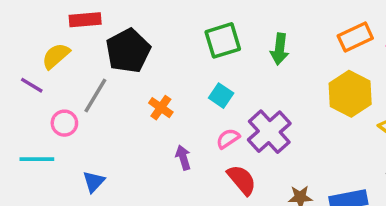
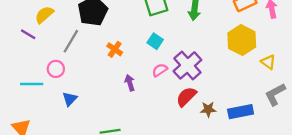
pink circle: (64, 123) -> (56, 69), moved
red semicircle: (242, 180) -> (186, 97), moved, turned -95

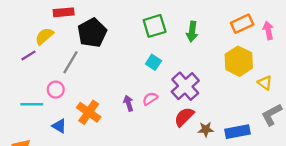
purple line: (28, 34) -> (28, 55), turned -63
orange cross: (115, 49) -> (89, 112), moved, size x1.5
pink semicircle: (160, 70) -> (150, 99), moved
blue triangle: (70, 99) -> (59, 126), moved, turned -42

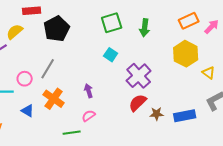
pink arrow: (268, 30) -> (212, 27), turned 56
gray line: (70, 62) -> (48, 69), moved
pink semicircle: (150, 99) -> (89, 116), moved

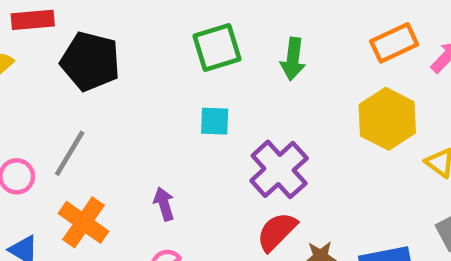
black pentagon: (57, 29) -> (90, 61), turned -30
cyan square: (111, 55) -> (215, 121), turned -32

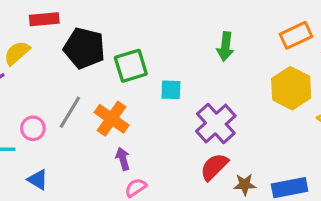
green square: (217, 47) -> (131, 66), moved
purple arrow: (164, 204) -> (123, 159), moved
orange cross: (83, 222) -> (112, 119), moved

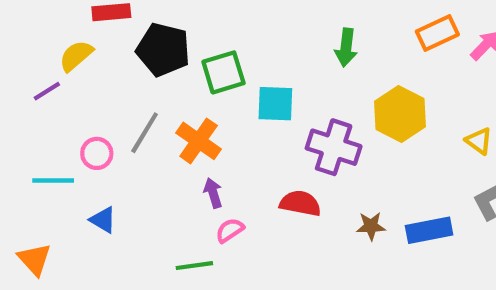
yellow hexagon: (291, 88) -> (400, 114), moved
cyan square: (171, 90) -> (275, 104), size x1.4
purple cross: (216, 123) -> (334, 147), turned -30
red semicircle: (214, 167) -> (300, 203), moved, turned 56

